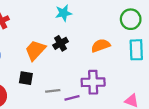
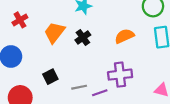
orange trapezoid: (35, 50) -> (54, 32), moved
black square: (26, 78) -> (50, 77), turned -32

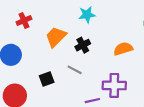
gray line: (79, 87) -> (75, 70), moved, turned 32

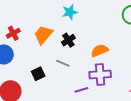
red cross: (24, 21) -> (13, 33), moved
orange semicircle: (123, 49) -> (100, 50), moved

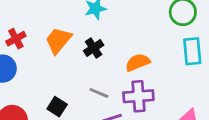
gray line: (63, 63) -> (99, 93), moved
black square: (38, 74) -> (57, 107), moved, turned -32

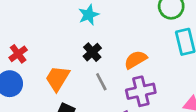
orange trapezoid: (58, 40) -> (57, 78), moved
gray line: (99, 93) -> (101, 82), moved, turned 48

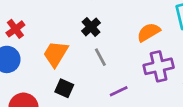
orange semicircle: (136, 60) -> (149, 32), moved
purple cross: (141, 91) -> (159, 66), moved

